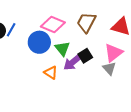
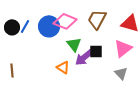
blue circle: (39, 42) -> (49, 26), moved
black square: (85, 56) -> (96, 51), turned 32
gray triangle: (109, 68) -> (121, 73), moved

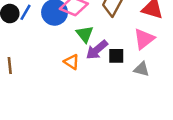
black square: (96, 51) -> (116, 56), moved
gray triangle: (121, 73) -> (142, 69), turned -32

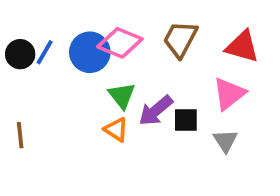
green triangle: (85, 34) -> (122, 96), moved
gray triangle: (142, 69) -> (225, 141), turned 42

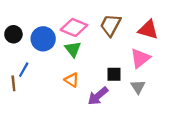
blue line: (45, 52) -> (24, 70), moved
blue circle: (90, 52) -> (43, 39), moved
green triangle: (122, 96) -> (73, 49), moved
purple arrow: (156, 111) -> (98, 96), moved

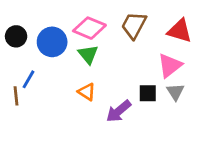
black square: (114, 74) -> (148, 93), moved
gray triangle: (138, 87) -> (175, 92), moved

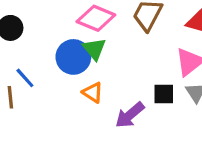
blue circle: (52, 42) -> (73, 57), moved
blue line: (29, 79) -> (25, 78), turned -72

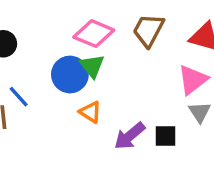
black square: (164, 94) -> (165, 136), moved

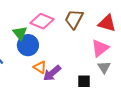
green triangle: (92, 66) -> (20, 33), moved
purple arrow: (130, 136) -> (52, 73), moved

